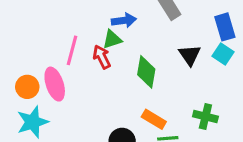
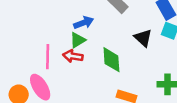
red arrow: (102, 57) -> (73, 56), turned -42

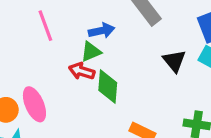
pink line: (48, 57) -> (45, 26), moved, turned -30
green diamond: (111, 60) -> (108, 87), moved

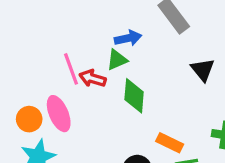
pink line: (45, 26) -> (71, 69), moved
red arrow: (82, 71) -> (93, 78), moved

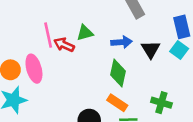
blue arrow: (128, 38) -> (122, 42), moved
green diamond: (134, 96) -> (118, 73), moved

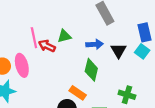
orange rectangle: (117, 103) -> (78, 93), moved

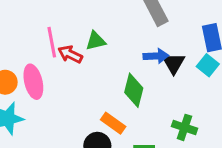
blue arrow: (95, 44) -> (156, 56), moved

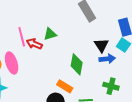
blue arrow: (156, 56) -> (107, 59), moved

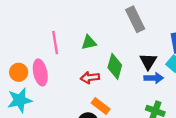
red arrow: (34, 44) -> (90, 78), moved, turned -35
green diamond: (77, 64) -> (115, 66), moved

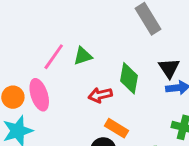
green triangle: (89, 42) -> (83, 56), moved
pink line: (55, 43) -> (54, 57), turned 50

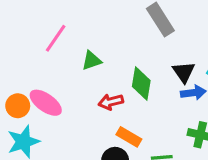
pink line: (54, 57) -> (56, 38), moved
pink ellipse: (39, 95) -> (46, 103), turned -36

